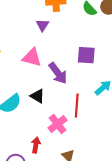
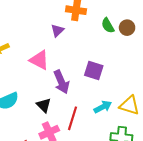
black triangle: (37, 96) -> (44, 105), moved

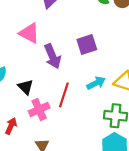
purple square: (94, 71) -> (87, 45), turned -36
black triangle: (44, 105) -> (26, 87), moved

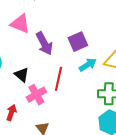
purple square: (87, 45) -> (78, 42), moved

